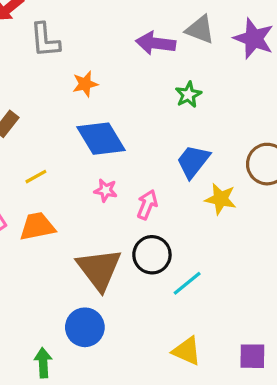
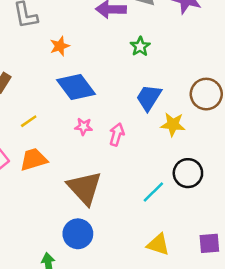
black circle: (152, 255) -> (188, 173), moved

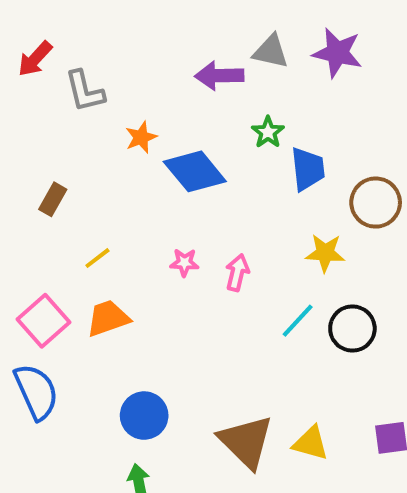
blue diamond: (76, 87) -> (195, 171), moved
blue trapezoid: (149, 98) -> (308, 169), moved, turned 144
brown triangle: (84, 188) -> (246, 442), moved
cyan line: (153, 192) -> (298, 321), moved
blue circle: (78, 234) -> (144, 416), moved

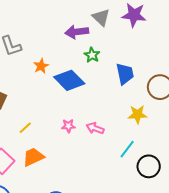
gray triangle: (271, 51) -> (101, 17), turned 36
green star: (268, 132) -> (92, 55), moved
pink arrow: (237, 273) -> (95, 128), turned -78
black circle: (352, 329) -> (149, 166), moved

